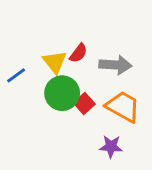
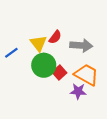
purple star: (111, 146) -> (78, 91), moved

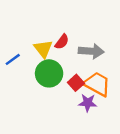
red square: (59, 73) -> (76, 83), moved

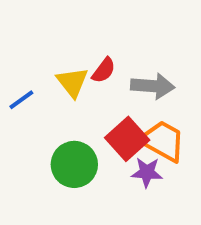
green circle: (49, 73) -> (74, 164), moved
red square: (76, 83) -> (127, 139), size x1.5

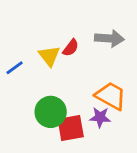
gray arrow: (153, 86) -> (109, 38), moved
red square: (127, 139) -> (71, 128), moved, turned 32

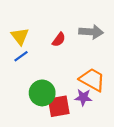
yellow triangle: (49, 56) -> (20, 36), moved
blue line: (15, 68) -> (21, 56), moved

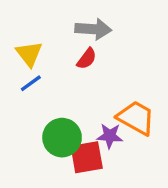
gray arrow: (91, 32) -> (93, 29), moved
purple star: (83, 97) -> (110, 136), moved

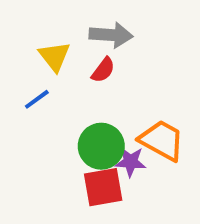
yellow triangle: (29, 54) -> (54, 56), moved
green circle: (62, 138) -> (101, 146), moved

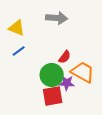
yellow triangle: (54, 56) -> (17, 28), moved, turned -30
red semicircle: (103, 70) -> (65, 57), moved

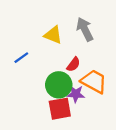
gray arrow: (57, 18) -> (85, 29), moved, turned -120
yellow triangle: (17, 28) -> (53, 35), moved

